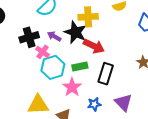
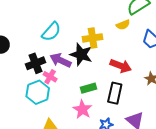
purple arrow: (54, 36) -> (60, 60), size x1.5
red arrow: (94, 46) -> (121, 66), moved
cyan hexagon: (53, 67) -> (38, 92), moved

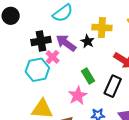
black star: (81, 54) -> (88, 41), size x0.6
green rectangle: (89, 88) -> (88, 76), turned 63

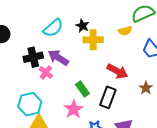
black star: (88, 41) -> (82, 26), moved
cyan hexagon: (37, 70) -> (30, 104), moved

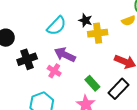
black cross: (33, 57) -> (27, 59), moved
black rectangle: (108, 97) -> (119, 89), turned 30

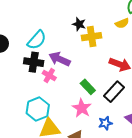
cyan semicircle: (57, 26) -> (37, 40), moved
black cross: (27, 59) -> (34, 62), moved, turned 30

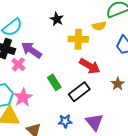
yellow cross: (92, 37) -> (78, 39), moved
pink star: (82, 108) -> (23, 97), moved

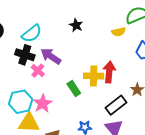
yellow cross: (78, 39) -> (94, 76), moved
red arrow: (90, 66) -> (109, 72), turned -115
black rectangle: (79, 92) -> (116, 105), moved

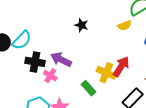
cyan semicircle: (32, 33) -> (22, 40), moved
red arrow: (109, 72) -> (121, 67), turned 35
yellow cross: (94, 76) -> (106, 73), turned 30

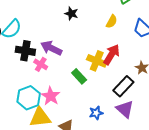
yellow semicircle: (125, 25) -> (112, 21), moved, turned -40

